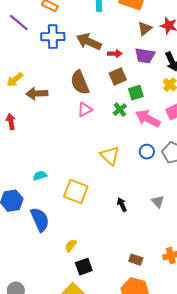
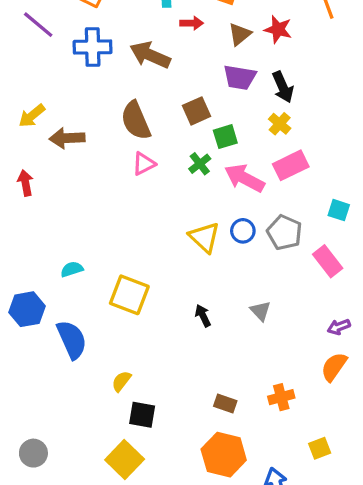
red arrow: (115, 54) -> (192, 23), moved
yellow triangle: (110, 156) -> (204, 237), moved
black square: (84, 267) -> (142, 415), turned 30

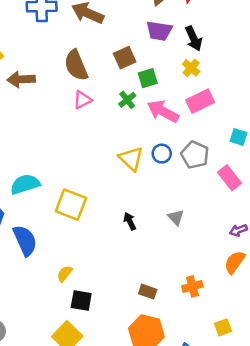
cyan semicircle: (72, 269) -> (25, 184), size x1.6

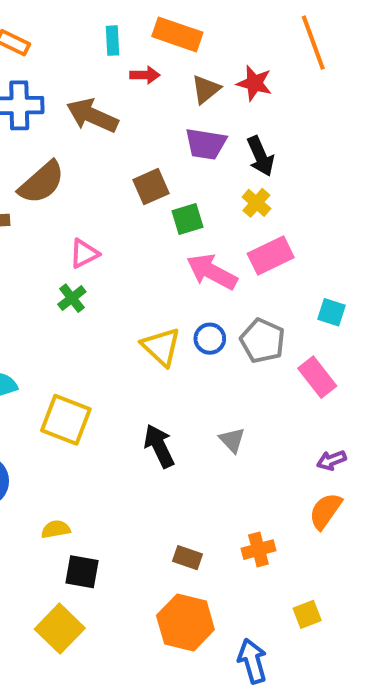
brown semicircle: (76, 65) -> (42, 182), moved, turned -108
green cross: (127, 100) -> (72, 298), moved
black arrow: (130, 221) -> (159, 446), size x1.5
yellow semicircle: (65, 274) -> (56, 529), turned 42

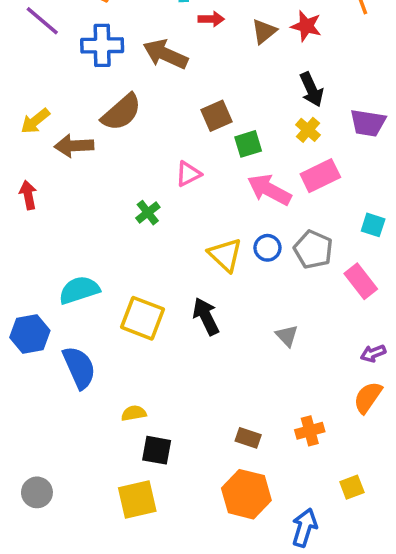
purple trapezoid: (206, 144) -> (368, 123), moved
pink triangle: (84, 253) -> (188, 174), moved
black arrow: (159, 446) -> (206, 316), moved
yellow square: (60, 629) -> (137, 499), turned 33
blue arrow: (252, 661) -> (304, 528), turned 33

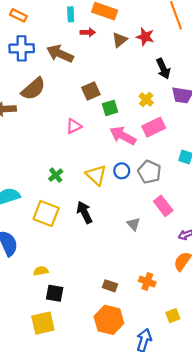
black arrow: (311, 89) -> (163, 69), moved
green cross: (148, 213) -> (56, 175), moved
pink rectangle: (361, 281) -> (163, 206), moved
orange cross: (310, 431) -> (147, 282), turned 35

